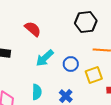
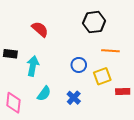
cyan arrow: (45, 58) -> (33, 66), moved, turned 144
cyan semicircle: (37, 92) -> (44, 94), turned 35

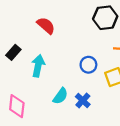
black rectangle: (10, 54) -> (13, 52), turned -56
cyan semicircle: (44, 94) -> (60, 96), moved

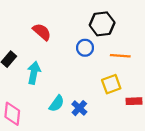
blue circle: (88, 65) -> (85, 48), moved

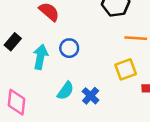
blue circle: (85, 48) -> (69, 48), moved

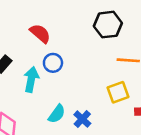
blue circle: (69, 48) -> (53, 63), moved

